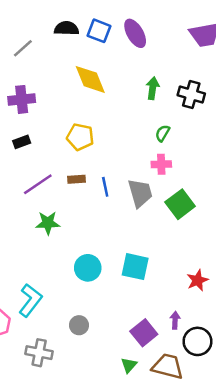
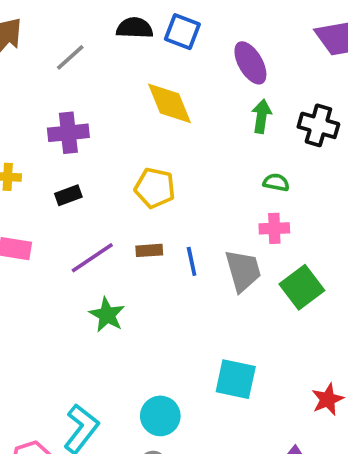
purple ellipse: (135, 33) -> (250, 63), moved
green semicircle: (163, 133) -> (276, 182), turned 70
green star: (48, 223) -> (107, 315), turned 30
cyan circle: (88, 268) -> (160, 416), moved

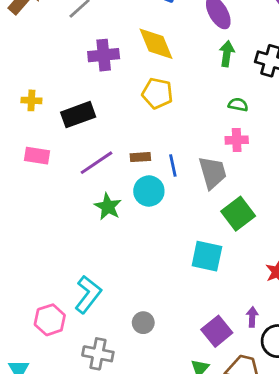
purple cross: (68, 133) -> (104, 55), moved
yellow pentagon: (155, 188) -> (157, 93), moved
black rectangle: (68, 195) -> (78, 115), size x1.6
green square: (302, 287) -> (238, 214), moved
cyan circle: (160, 416) -> (149, 191), moved

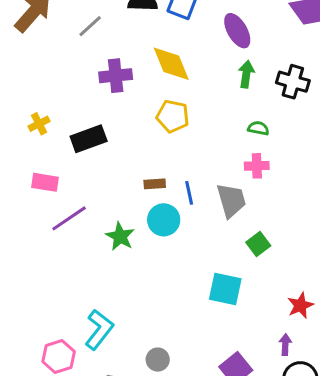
yellow cross: (31, 100) -> (39, 124), turned -30
purple line: (97, 163) -> (69, 218), moved
green square: (238, 214) -> (258, 244), size x0.7
purple arrow: (252, 317) -> (285, 345), moved

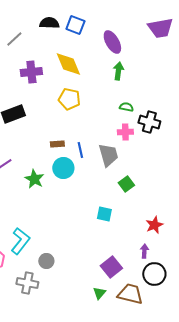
black cross: (293, 82) -> (149, 122), moved
cyan square: (225, 289) -> (104, 214), size x0.7
gray circle: (158, 360) -> (46, 261), moved

